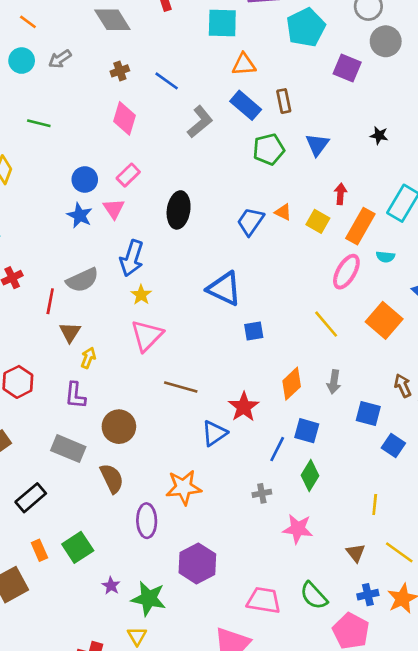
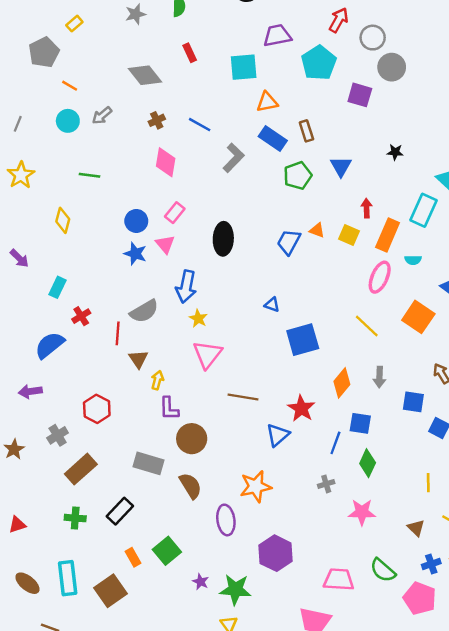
blue triangle: (224, 289) -> (272, 305), size x0.5
blue square: (254, 331) -> (303, 340), size x1.8
purple L-shape: (75, 395) -> (169, 408), moved

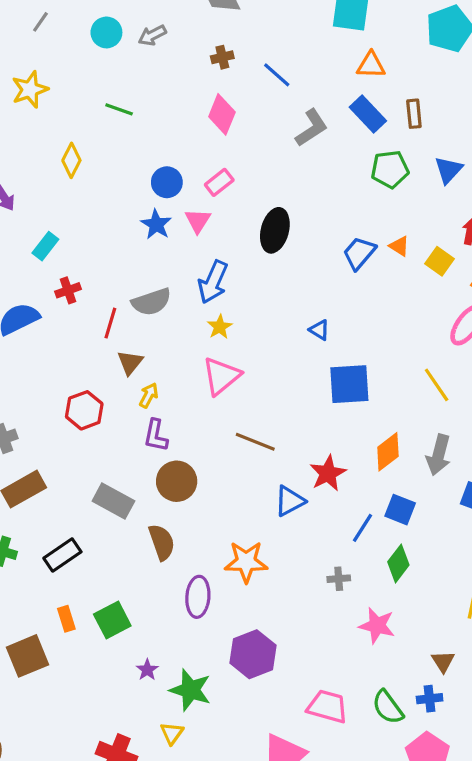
gray arrow: (379, 377) -> (439, 455), size x1.4
red hexagon: (97, 409) -> (84, 410), moved
blue cross: (431, 564) -> (430, 699), moved

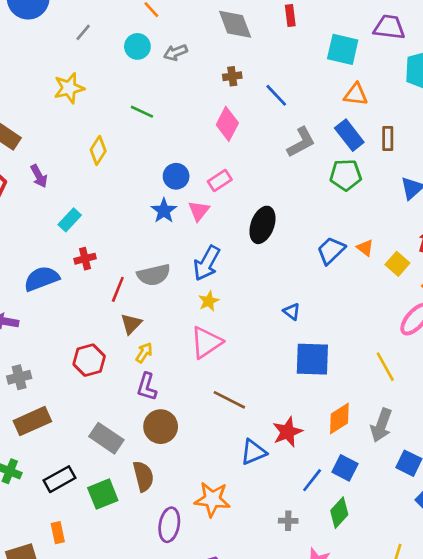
green pentagon: (390, 169) -> (346, 175), moved
green square: (112, 620) -> (103, 494), moved

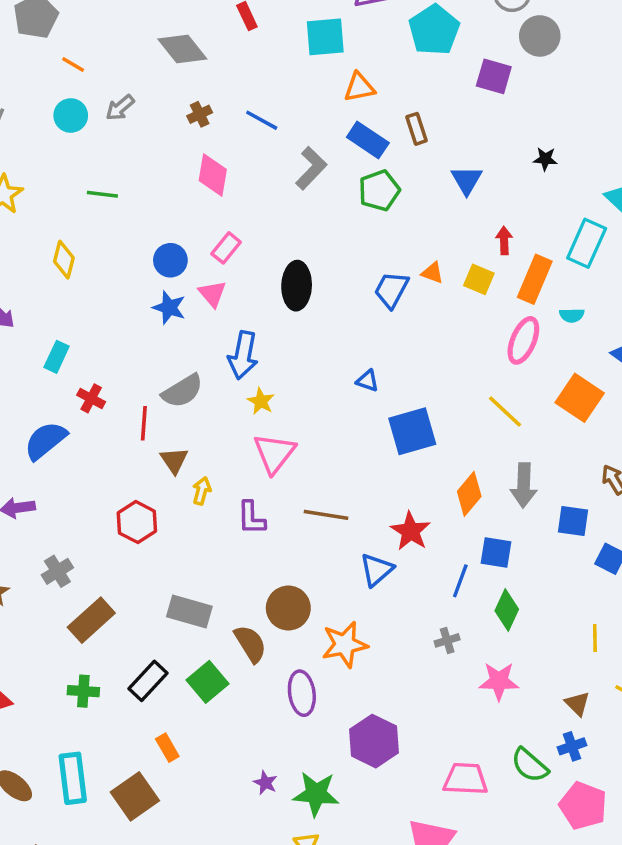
red cross: (85, 259) -> (91, 398), turned -30
purple L-shape: (147, 387) -> (251, 518), moved
brown circle: (161, 427) -> (288, 608), moved

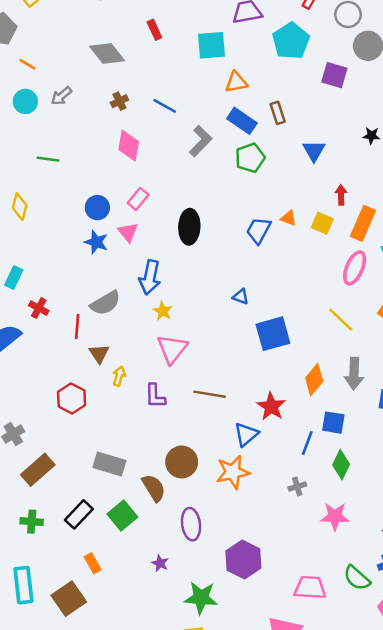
orange star: (345, 644) -> (233, 472), moved
purple star: (265, 783) -> (160, 563), moved

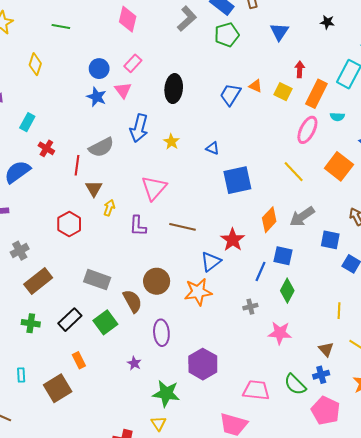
yellow star: (163, 311) -> (171, 142), moved
gray arrow: (354, 374) -> (302, 217), turned 50
cyan rectangle: (23, 585) -> (21, 375), size x0.5

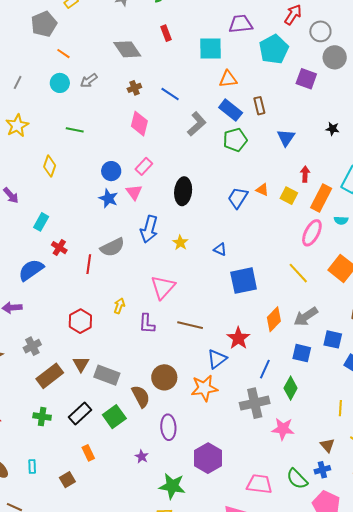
brown triangle: (94, 188) -> (81, 364), moved
blue square: (283, 256) -> (302, 353), moved
gray cross: (250, 307) -> (255, 403), size x2.0
brown square: (58, 388) -> (67, 480), size x0.6

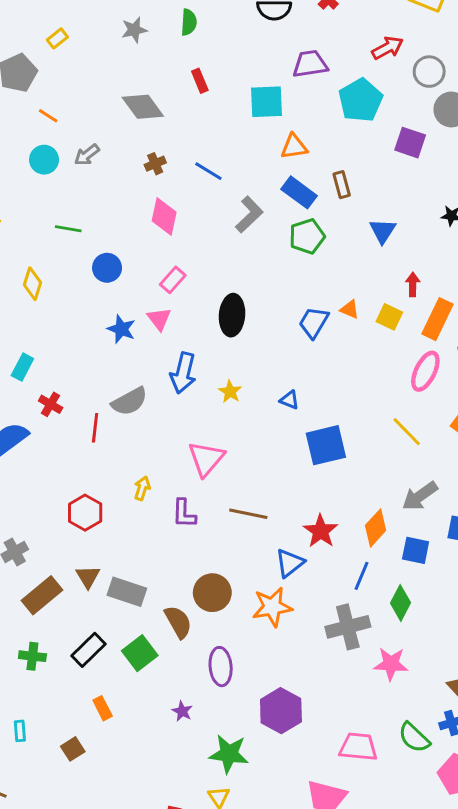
red arrow: (293, 15) -> (388, 48), turned 30
blue circle: (111, 171) -> (107, 268), moved
orange diamond: (274, 319) -> (376, 528), moved

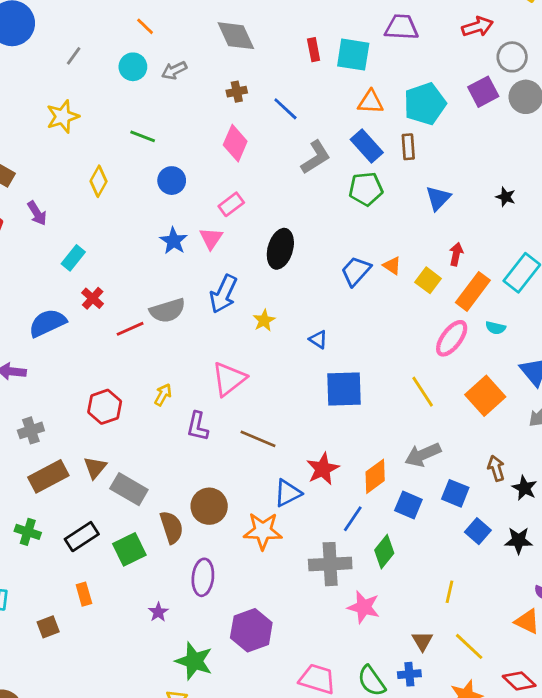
red rectangle: (200, 81) -> (314, 50), moved
cyan pentagon: (361, 100) -> (425, 104), moved
purple square: (410, 143) -> (483, 92), moved, turned 32
red line: (95, 428) -> (130, 329), turned 48

